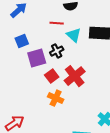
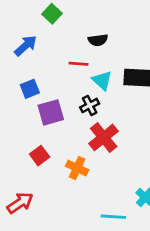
black cross: (57, 51) -> (90, 105), moved
red square: (52, 76) -> (40, 156), moved

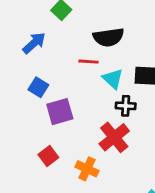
black semicircle: (98, 40) -> (108, 37), size x1.5
blue square: (30, 89) -> (38, 87), turned -36
black cross: (90, 105) -> (126, 106), moved, turned 30

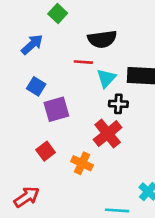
cyan triangle: (113, 79) -> (106, 78), turned 30

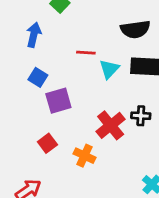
black semicircle: (102, 39) -> (135, 29), moved
blue arrow: (32, 45) -> (34, 35), turned -35
black cross: (118, 104) -> (141, 116), moved

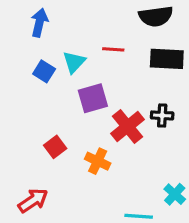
red line: (86, 53) -> (113, 49), moved
cyan triangle: (109, 69) -> (74, 62), moved
purple square: (58, 101) -> (93, 98), moved

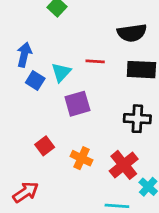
blue arrow: (39, 23) -> (24, 55), moved
black cross: (162, 115) -> (137, 119), size x1.4
red cross: (128, 127) -> (124, 165), moved

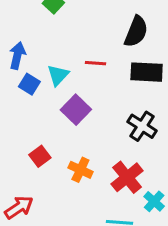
black semicircle: (132, 33) -> (136, 32), turned -60
purple square: (77, 104) -> (76, 110), turned -30
black cross: (137, 119) -> (142, 126), turned 30

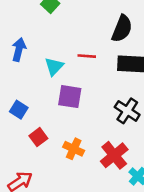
blue square: (29, 84) -> (19, 110), moved
purple square: (76, 110) -> (70, 97), turned -35

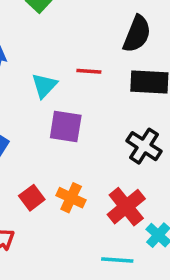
red square: (38, 137) -> (32, 198), moved

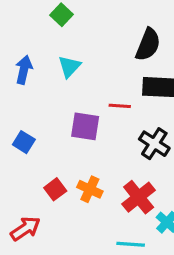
red line: (89, 71) -> (120, 106), moved
cyan triangle: (44, 86) -> (69, 67), moved

